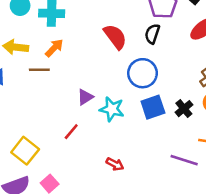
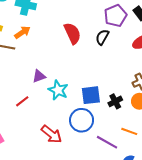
blue circle: (143, 73) -> (82, 120), moved
red arrow: (115, 164) -> (52, 134), size x1.5

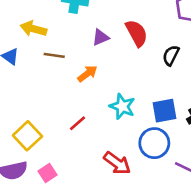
orange arrow: (22, 32) -> (87, 74), moved
black semicircle: (102, 37) -> (171, 55), moved
purple triangle: (39, 76) -> (101, 37), moved

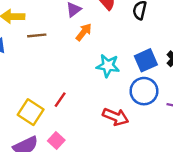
orange arrow: (87, 74) -> (84, 32), moved
red line: (77, 123) -> (60, 100), moved

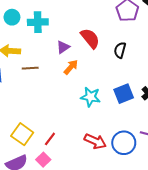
blue circle: (144, 91) -> (124, 143), moved
red line: (60, 100) -> (50, 139), moved

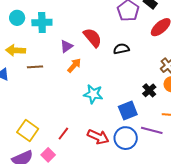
black semicircle: (120, 50) -> (121, 49), turned 63
blue square: (124, 94) -> (128, 110), moved
red line: (50, 139) -> (63, 134), moved

